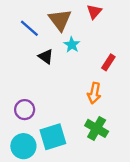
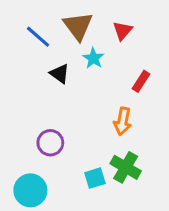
red triangle: (94, 12) -> (123, 31), moved
purple circle: (25, 110) -> (50, 143), moved
cyan square: (53, 137) -> (95, 178), moved, size x0.6

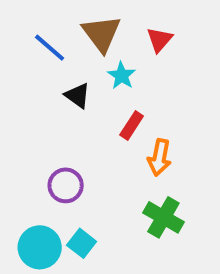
red rectangle: (141, 81) -> (132, 125), moved
cyan square: (95, 178) -> (82, 243), moved, turned -35

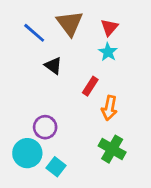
cyan star: (122, 76) -> (108, 52), moved
cyan circle: (40, 247) -> (27, 153), moved

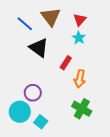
black triangle: (53, 66) -> (39, 48), size x1.5

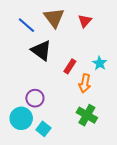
cyan star: (79, 38) -> (100, 63), moved

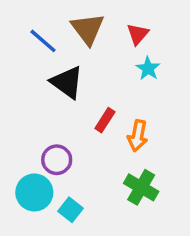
cyan star: (100, 63) -> (148, 68), moved
red rectangle: (70, 66) -> (105, 120), moved

